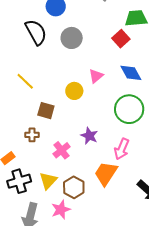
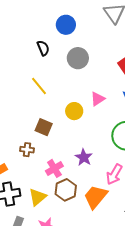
black semicircle: (36, 32) -> (43, 48), size x0.6
yellow line: (25, 81) -> (39, 86), moved
brown hexagon: (74, 187) -> (66, 190), moved

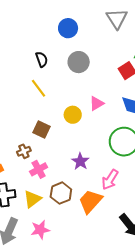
black semicircle: (43, 48) -> (42, 59), moved
brown cross: (27, 150) -> (24, 151), turned -32
pink cross: (54, 168) -> (39, 169), moved

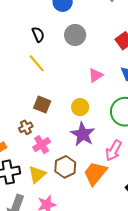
yellow circle: (73, 115) -> (80, 107), moved
purple star: (80, 161) -> (83, 134), size x1.4

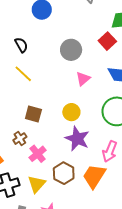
gray circle: (75, 35) -> (71, 50), moved

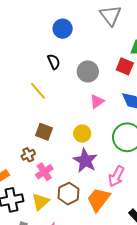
red square: (107, 41) -> (125, 66), turned -30
black semicircle: (21, 45) -> (54, 62), moved

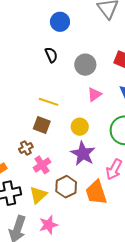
yellow line: (38, 91) -> (49, 102), moved, turned -30
orange trapezoid: (98, 199) -> (96, 193), turned -56

